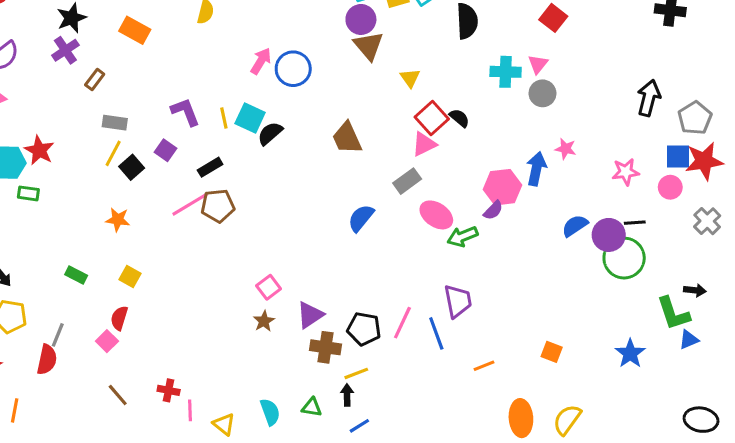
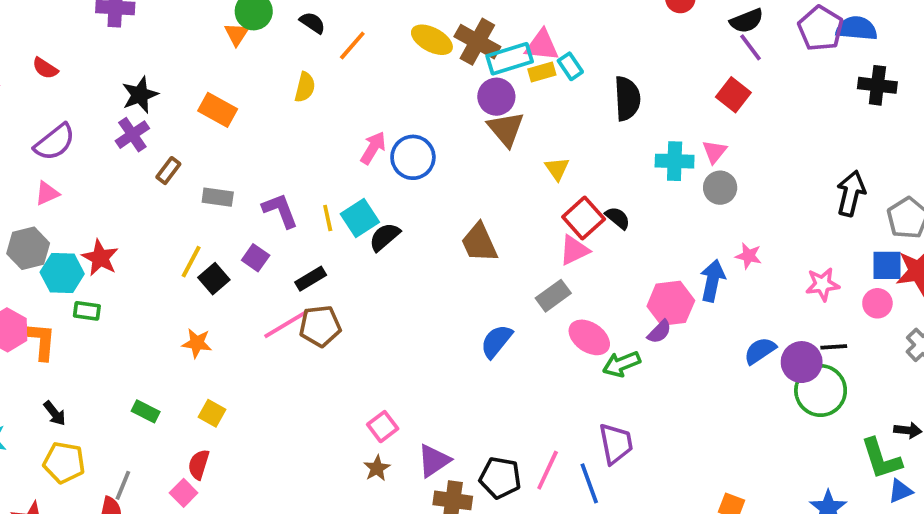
cyan square: (250, 118) -> (360, 218), turned 32
gray rectangle: (115, 123) -> (218, 197), moved

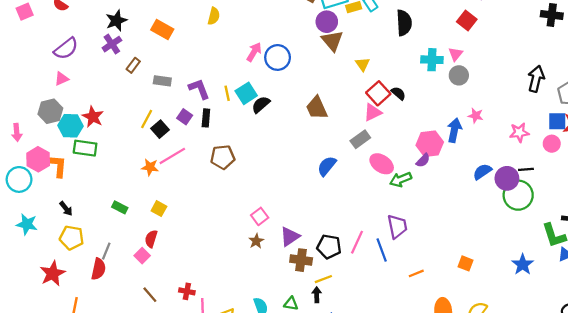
black rectangle: (311, 279) -> (206, 118), moved, turned -54
green rectangle: (87, 311) -> (85, 148), size x1.5
pink line: (286, 324) -> (172, 156), moved

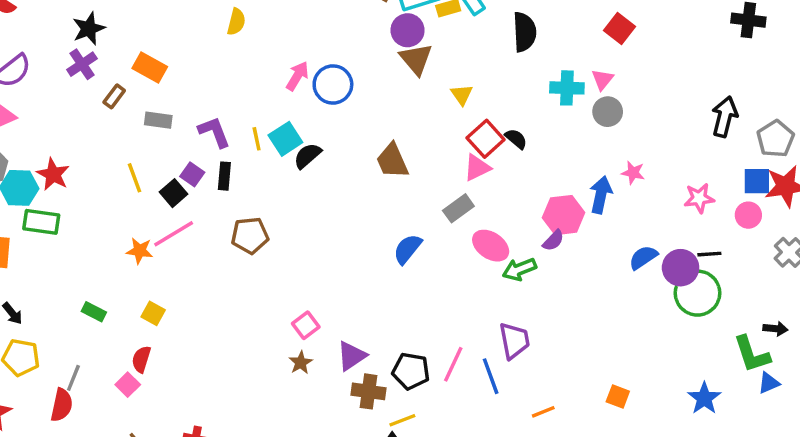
orange rectangle: (162, 30) -> (150, 68), moved
yellow line: (147, 119) -> (135, 178), turned -48
black square: (160, 129) -> (174, 193), moved

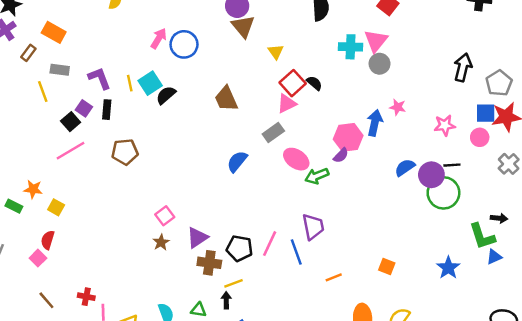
pink triangle: (603, 79) -> (376, 41), size x1.5
yellow line: (135, 178) -> (43, 91), moved
orange star: (140, 251) -> (33, 189), moved

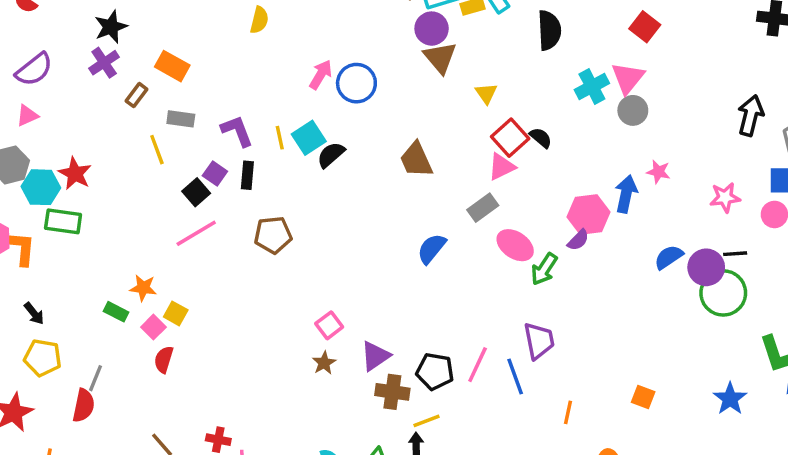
cyan cross: (351, 47) -> (592, 87), turned -30
green arrow: (317, 176) -> (544, 269), turned -35
pink square: (38, 258) -> (153, 327), moved
orange line: (334, 277) -> (568, 412), turned -56

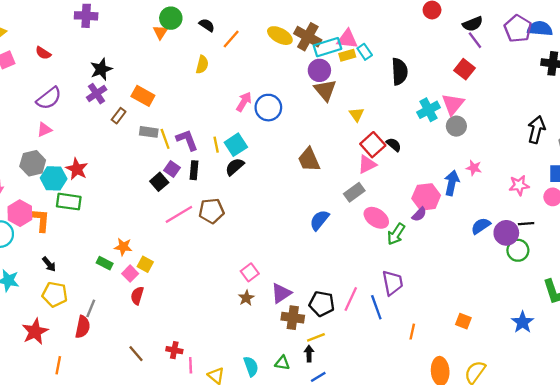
yellow line: (157, 150) -> (165, 139), moved
black semicircle: (331, 155) -> (235, 167), moved
pink line: (196, 233) -> (179, 214), moved
green circle: (723, 293) -> (518, 250), size x0.7

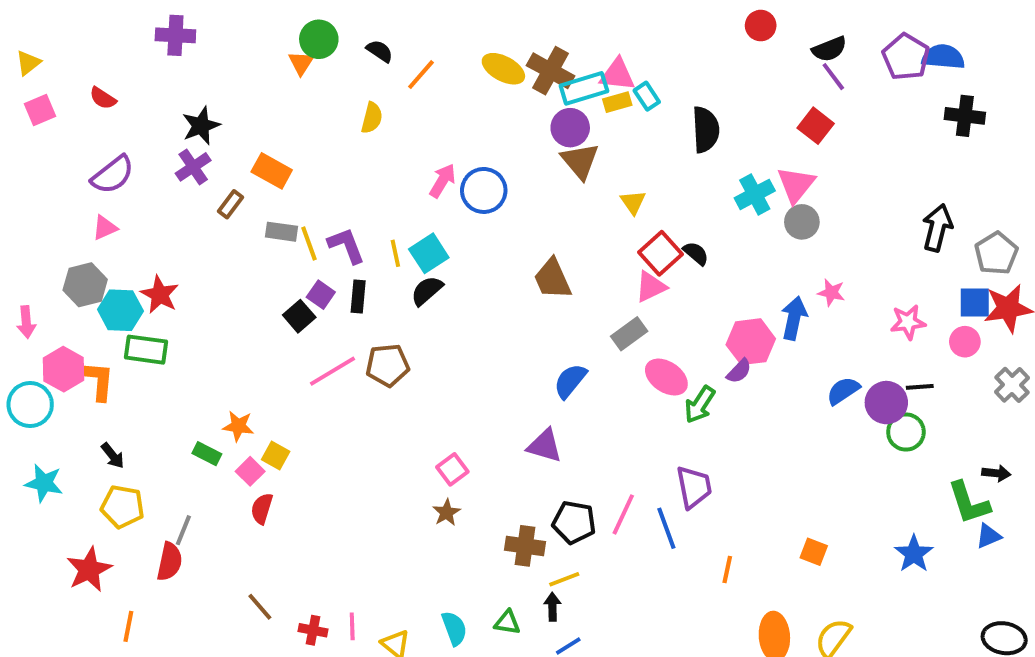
purple triangle: (281, 293) -> (545, 446), moved, turned 50
red cross: (174, 350) -> (313, 630), moved

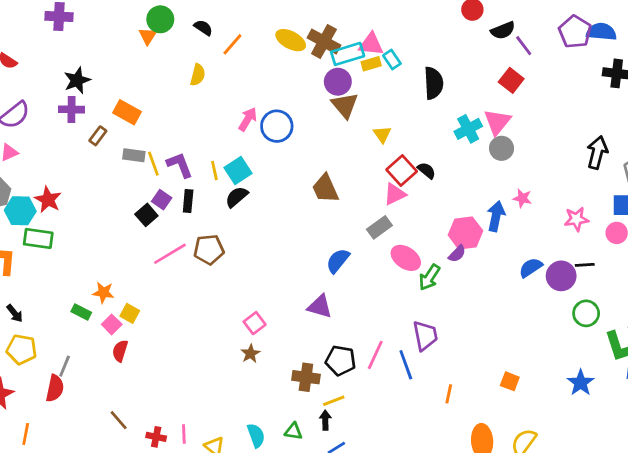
black semicircle: (829, 49) -> (503, 30), moved
purple cross: (193, 167) -> (72, 109), turned 35
green circle: (906, 432) -> (586, 313), moved

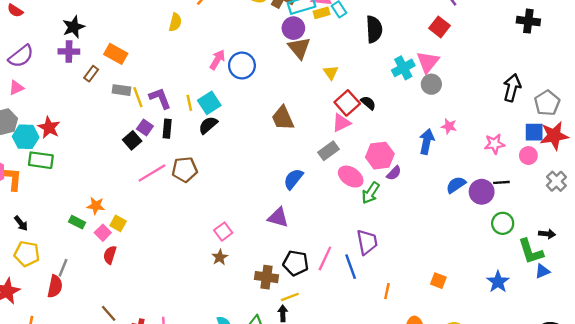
pink hexagon: (465, 233) -> (380, 156), moved

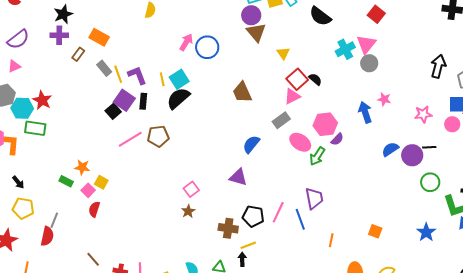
black semicircle: (374, 29) -> (320, 16), turned 130
gray rectangle: (122, 90) -> (104, 68), turned 42
black semicircle: (208, 125) -> (178, 98), size x1.4
purple square: (145, 127) -> (124, 100), size x1.5
blue arrow: (427, 141) -> (365, 112), turned -30

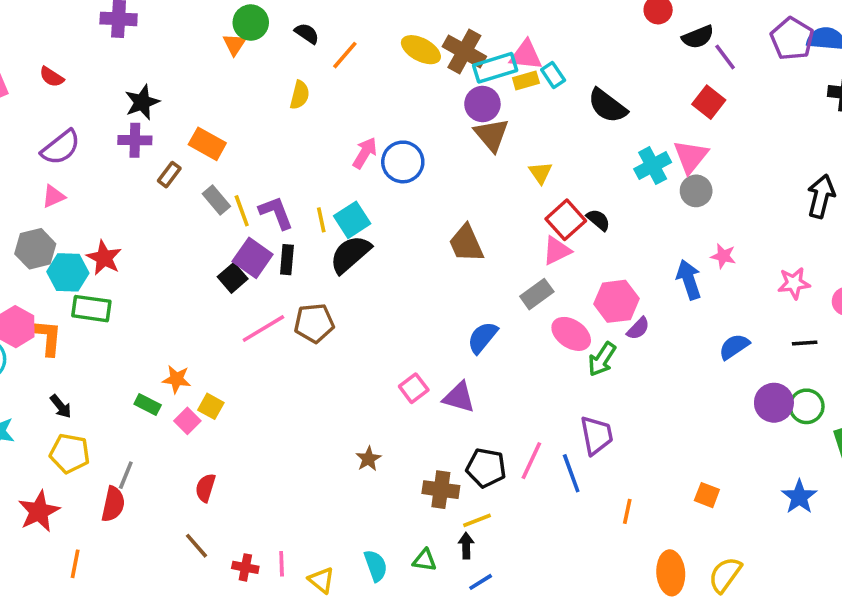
purple circle: (412, 155) -> (774, 403), moved
pink square: (191, 189) -> (414, 388), moved
red semicircle: (94, 209) -> (205, 488), moved

